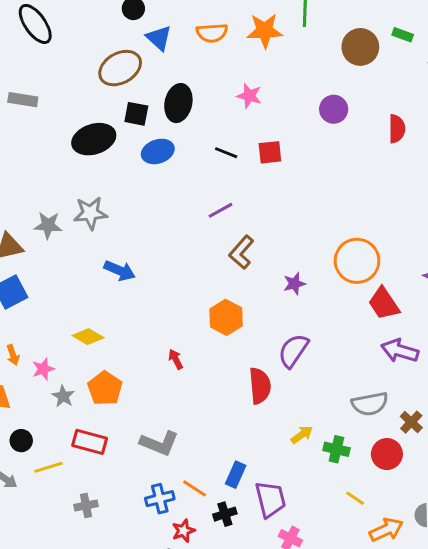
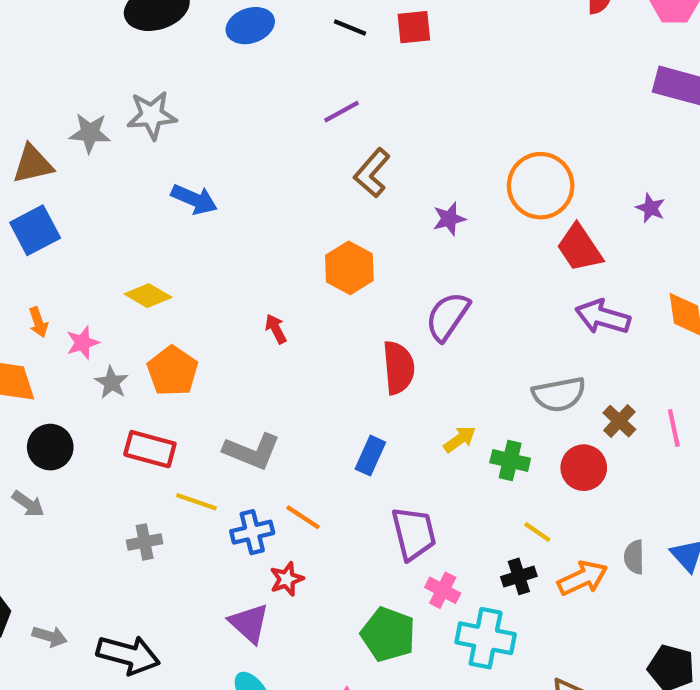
black circle: (21, 441) -> (50, 447), size x1.4
yellow line: (49, 467) -> (196, 502), moved, turned 36
blue rectangle: (236, 475) -> (370, 456), moved
black cross: (225, 514) -> (519, 576), moved

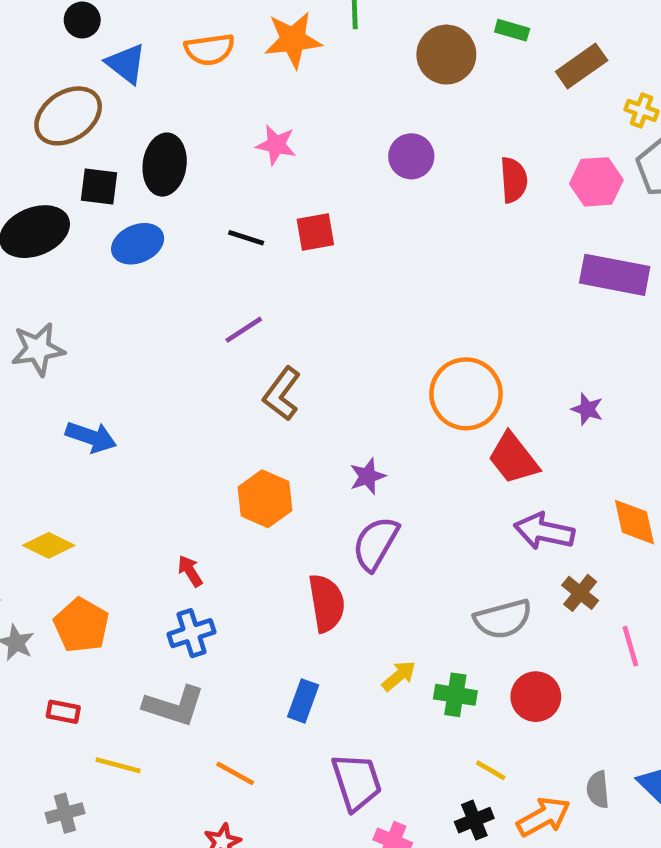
purple star: (449, 219) -> (367, 476), moved
brown cross: (619, 421) -> (580, 593), moved
red rectangle: (150, 449) -> (63, 712), size x0.6
blue cross: (252, 532) -> (192, 633), moved

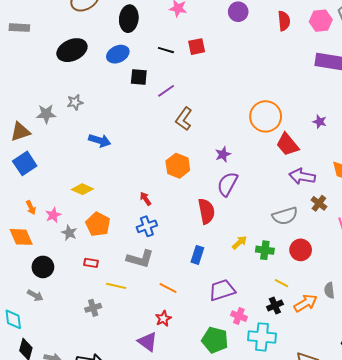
black square: (99, 187) -> (139, 77), moved
gray star: (38, 349) -> (75, 102), size x0.7
purple trapezoid: (357, 782) -> (222, 290), turned -88

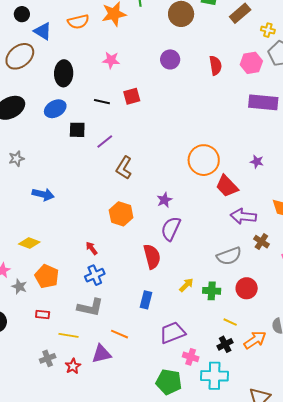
red star: (163, 319) -> (73, 366), moved
purple triangle: (148, 342) -> (101, 354), moved, turned -45

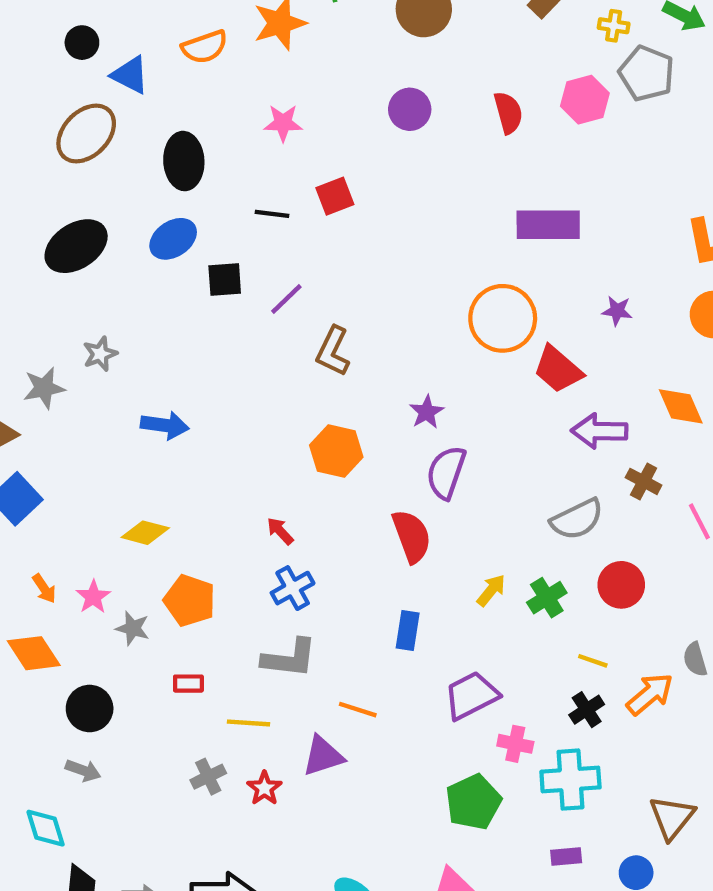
purple rectangle: (263, 102) -> (548, 225), moved
green cross: (212, 291) -> (547, 598), turned -30
green pentagon: (169, 382) -> (473, 802), turned -30

